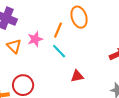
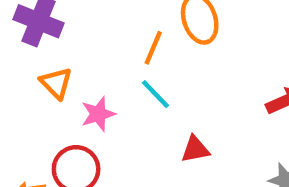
pink star: (35, 39) -> (98, 114), moved

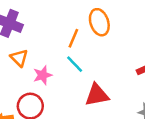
red triangle: (195, 149) -> (97, 95), size x1.5

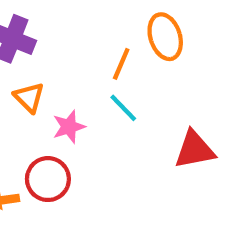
red triangle: (97, 95) -> (195, 150), moved

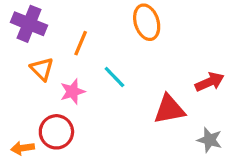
orange line: (121, 64) -> (81, 43), moved

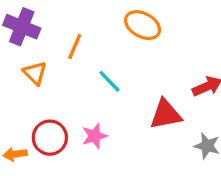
orange ellipse: (147, 22) -> (143, 25), turned -44
pink star: (73, 92) -> (95, 136), moved

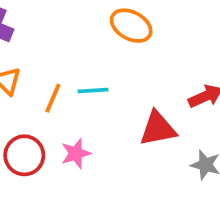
orange line: (75, 47) -> (53, 98), moved
cyan line: (109, 81) -> (93, 90), turned -50

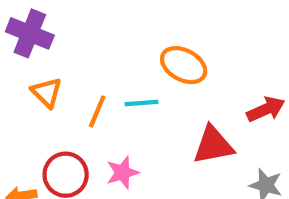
orange ellipse: (131, 26) -> (184, 65), moved

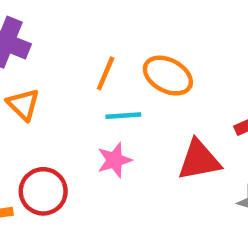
orange line: (97, 111) -> (106, 73), moved
pink star: (122, 173) -> (114, 160), moved

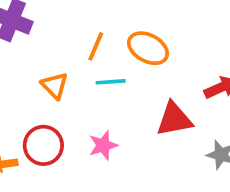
orange triangle: (23, 105) -> (55, 86), moved
pink star: (114, 160) -> (103, 145), moved

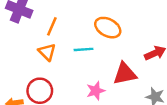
orange line: (96, 46) -> (52, 26), moved
pink star: (103, 145) -> (96, 91), moved

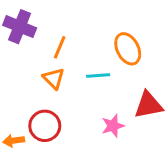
orange ellipse: (108, 28) -> (128, 49), turned 35

